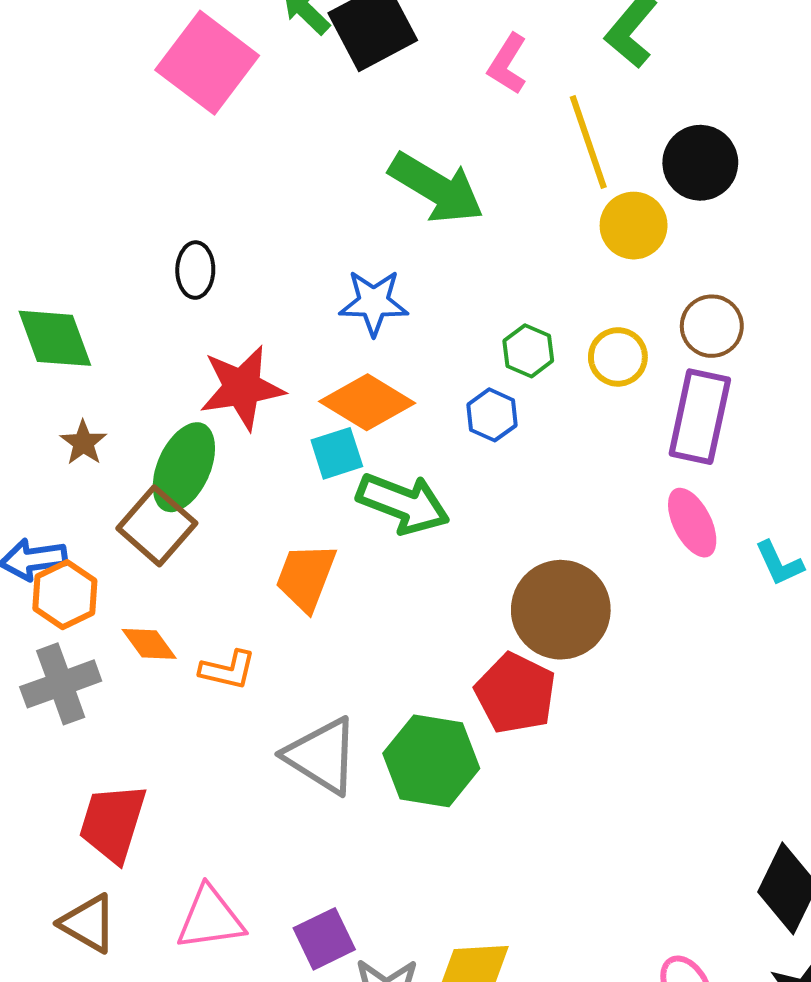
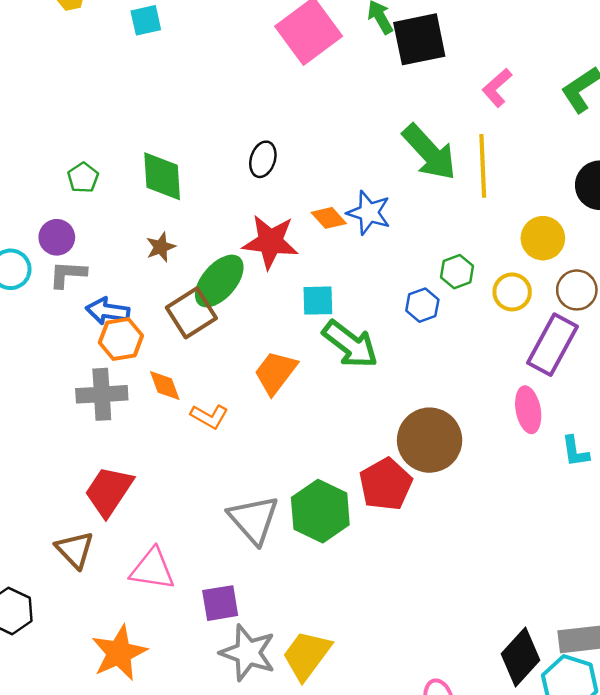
yellow line: (588, 142) -> (483, 166), moved
yellow circle: (634, 226) -> (543, 238), moved
orange diamond: (367, 402) -> (329, 218), moved, size x0.6
gray triangle: (322, 756) -> (254, 519), moved

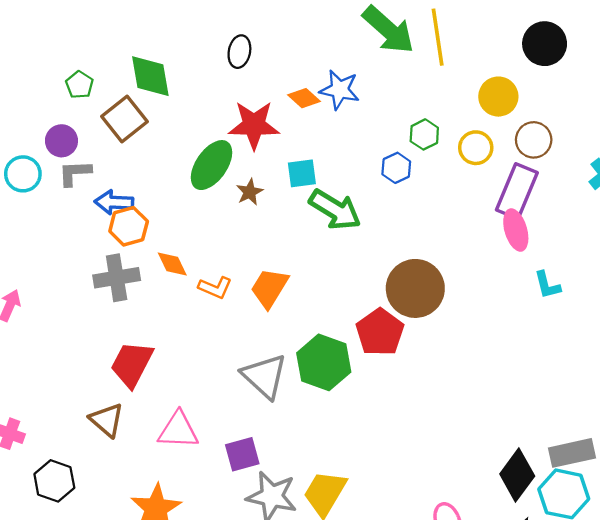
brown star: (161, 247) -> (250, 192), moved
brown square: (191, 313) -> (124, 119), moved
orange trapezoid: (276, 373) -> (269, 288), moved
pink ellipse: (528, 410) -> (516, 230), moved

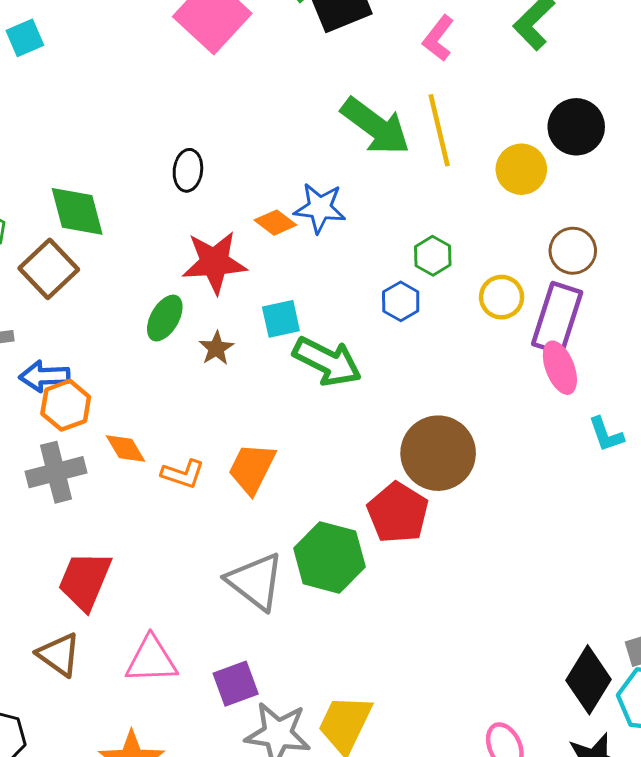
yellow circle: (498, 97) -> (521, 169), moved
yellow circle: (476, 148) -> (502, 297), moved
green ellipse: (212, 165) -> (165, 318), size x0.7

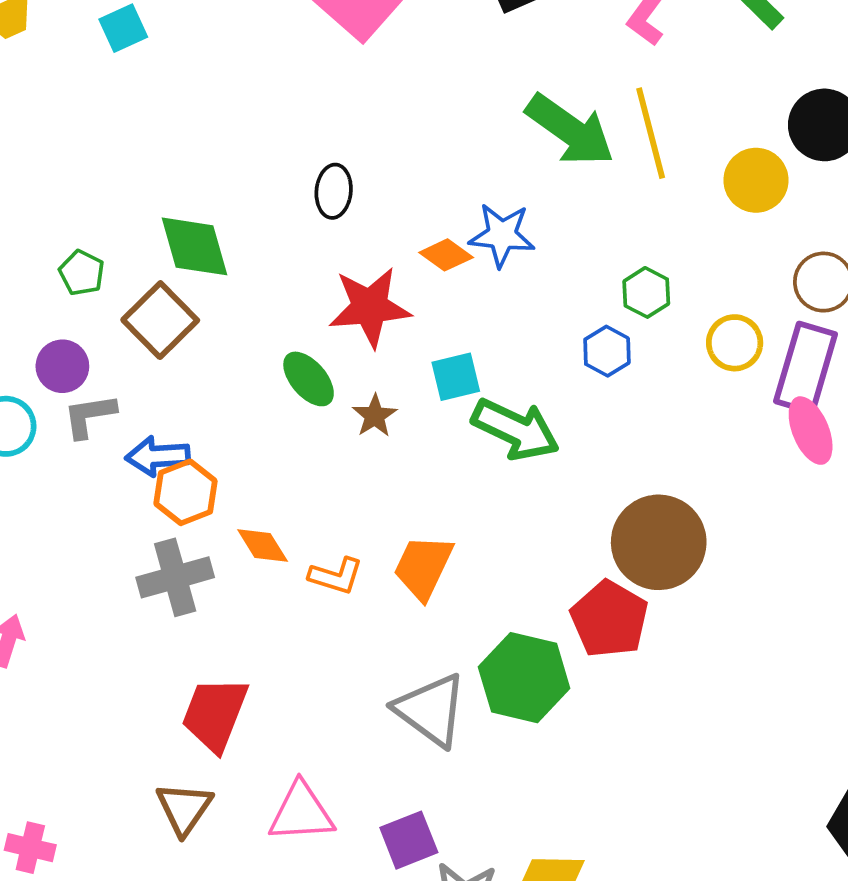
green ellipse: (165, 318) -> (309, 379), turned -69
brown triangle: (59, 655) -> (184, 808), turned 30

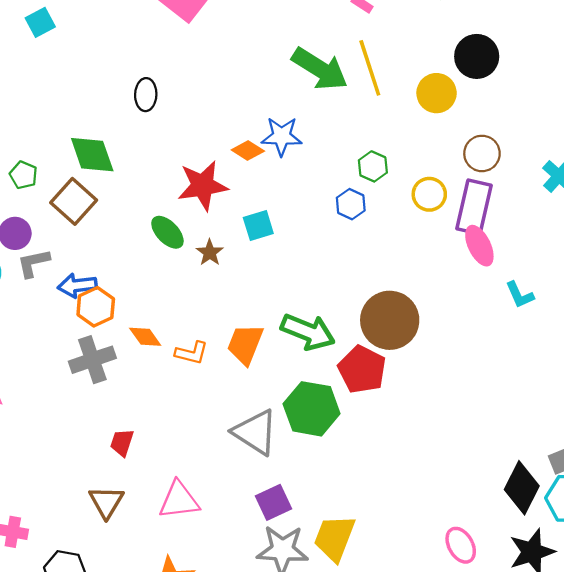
black ellipse: (334, 191) -> (146, 95), moved
green arrow: (516, 429) -> (308, 332), moved
red trapezoid: (215, 714) -> (122, 443), size x0.6
purple square: (409, 840) -> (273, 502), moved

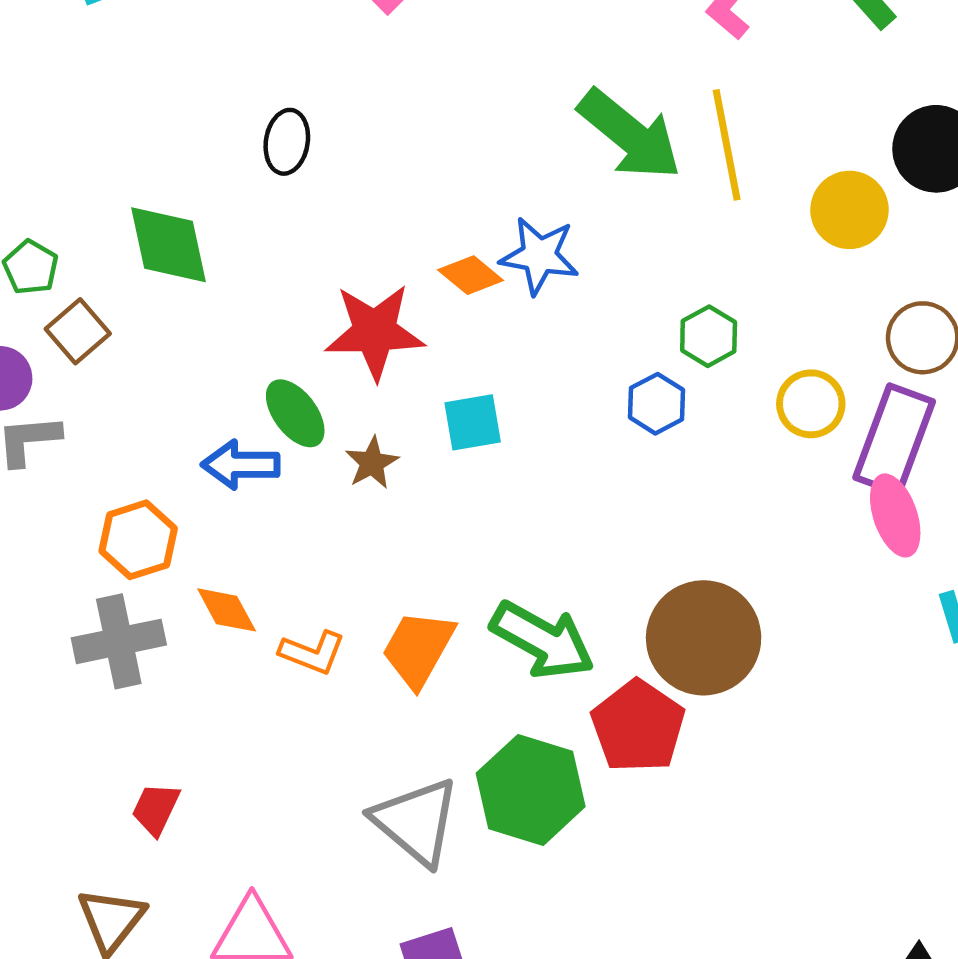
brown square: (74, 201) -> (78, 331), moved, size x0.7
blue arrow: (77, 285) -> (241, 465), moved

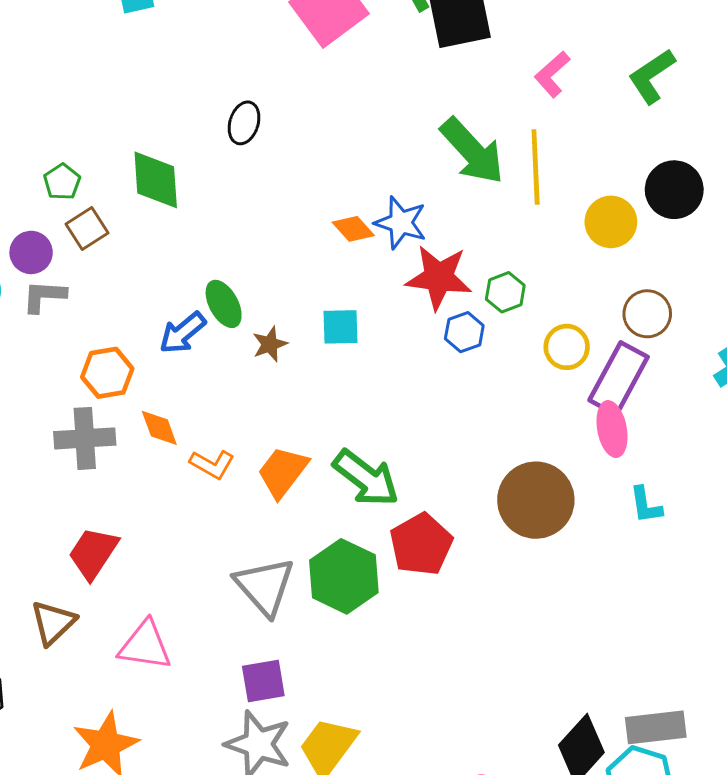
red star: (375, 332) -> (439, 277), moved
blue arrow: (241, 465) -> (182, 333), turned -48
brown circle: (704, 638) -> (536, 500), moved
red trapezoid: (156, 809) -> (93, 553), size x1.5

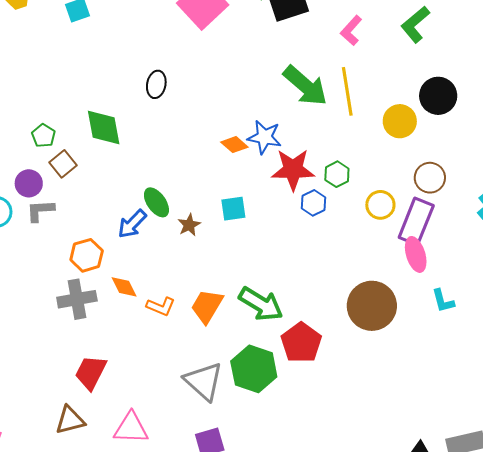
brown triangle: (53, 623) -> (70, 420), turned 36

